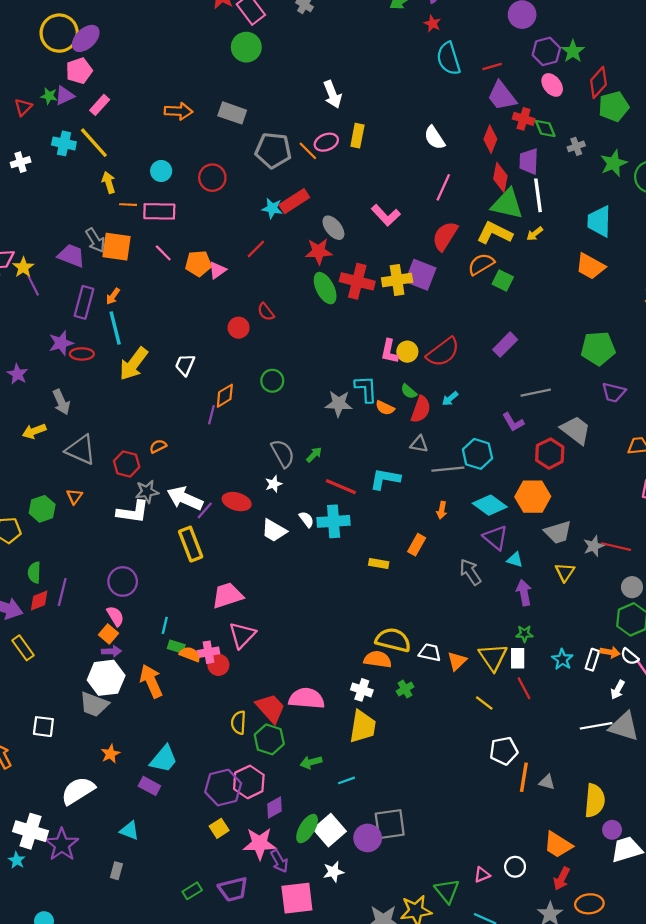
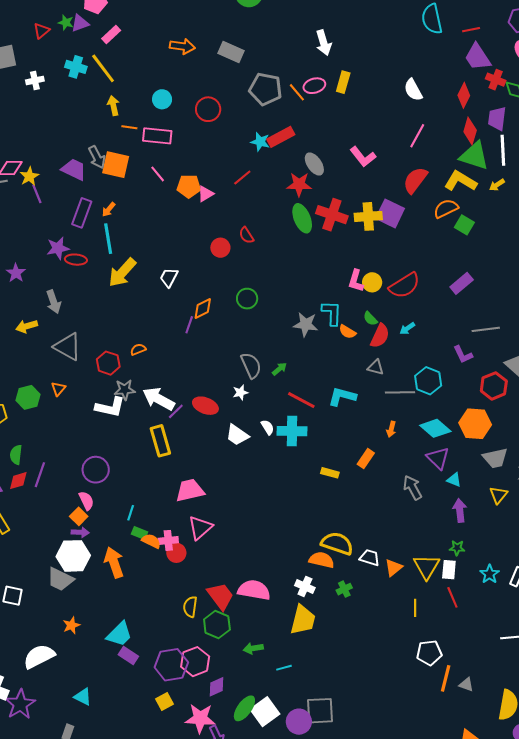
yellow line: (484, 703) -> (415, 608), turned 48
purple rectangle: (149, 786) -> (128, 655), moved

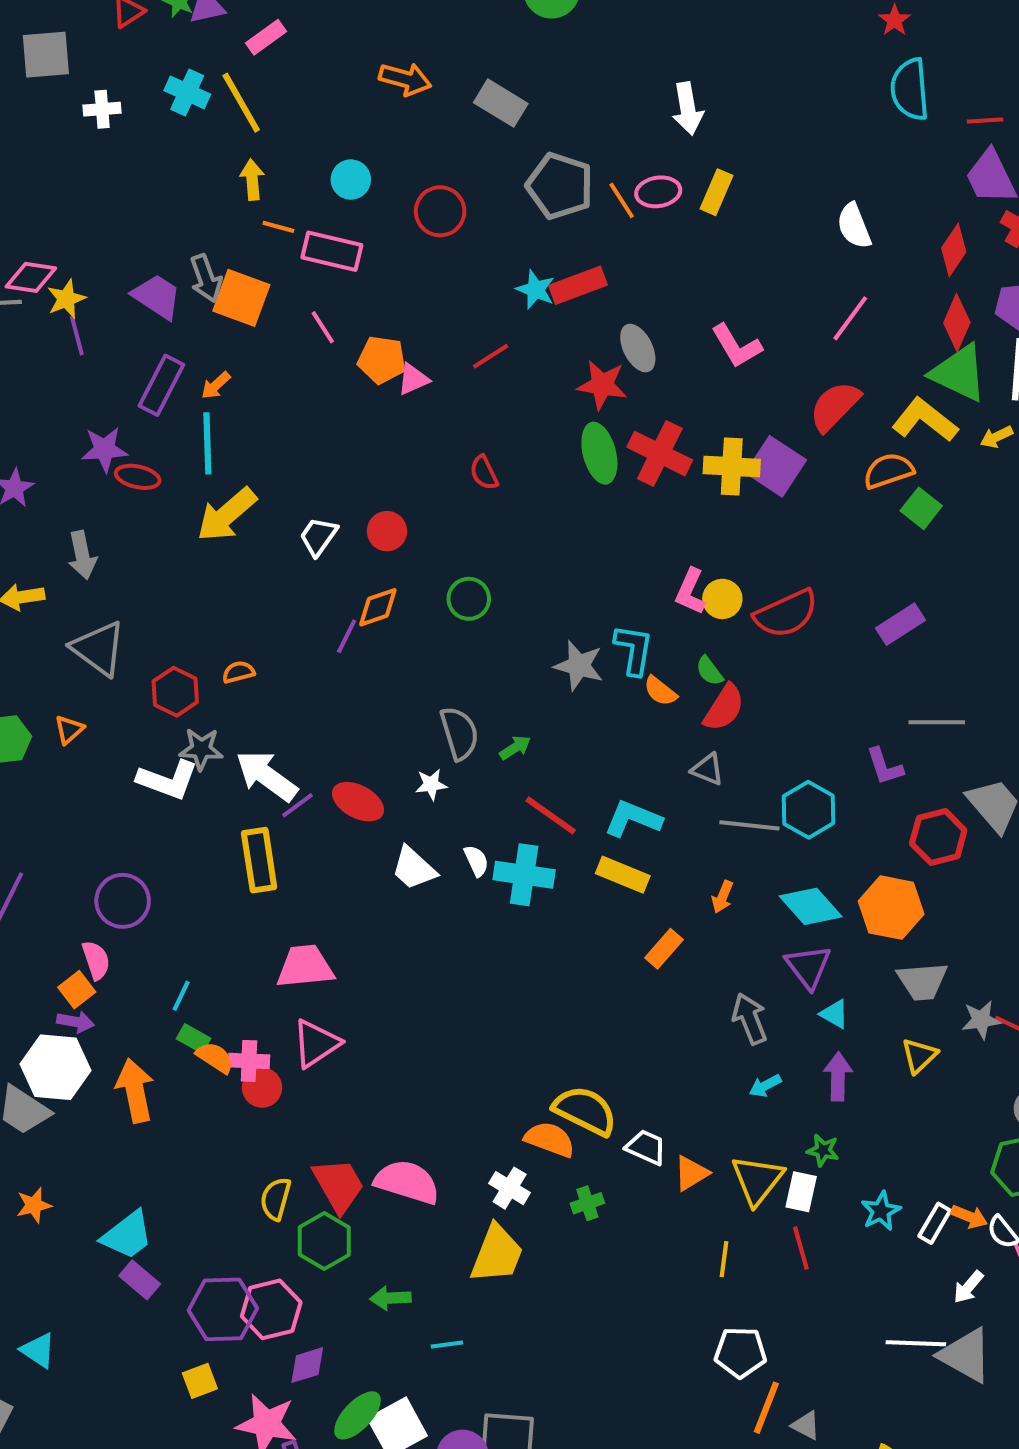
red circle: (220, 248) -> (387, 531), moved
cyan arrow: (407, 328) -> (765, 1086), moved
yellow rectangle: (330, 473) -> (623, 875), moved, size x1.4

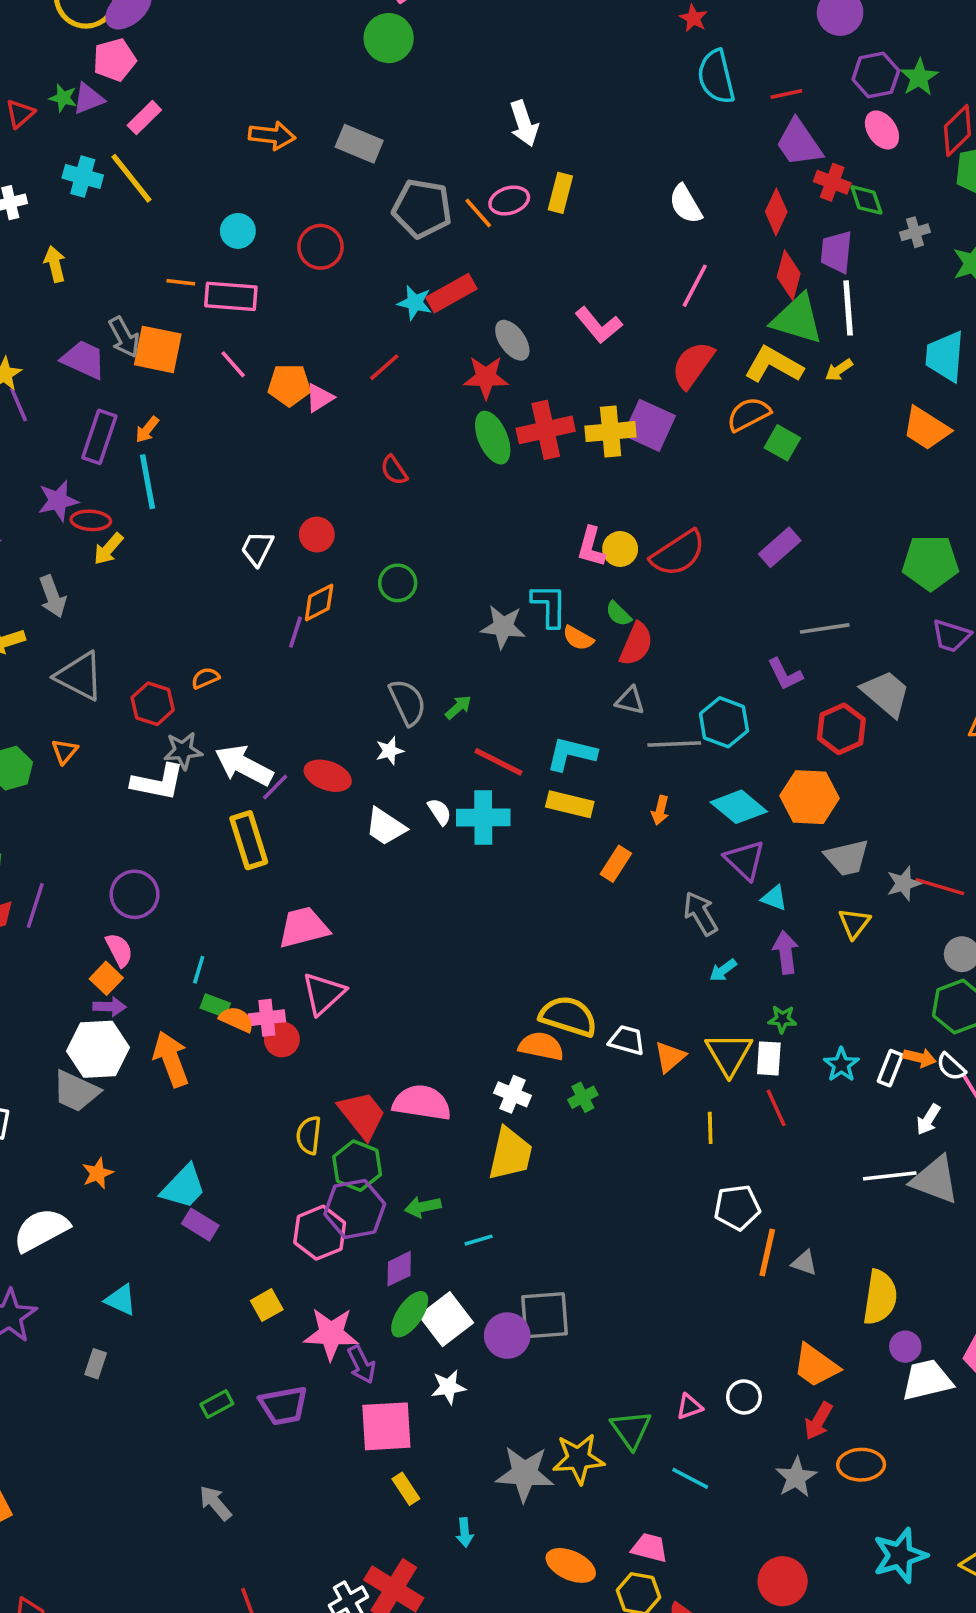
yellow arrow: (252, 180) -> (55, 264), moved
red cross: (660, 454) -> (546, 430), turned -30
yellow arrow: (227, 515) -> (108, 549), moved, size x0.6
purple hexagon: (223, 1309) -> (355, 1209), moved
purple diamond: (307, 1365) -> (399, 1269), moved

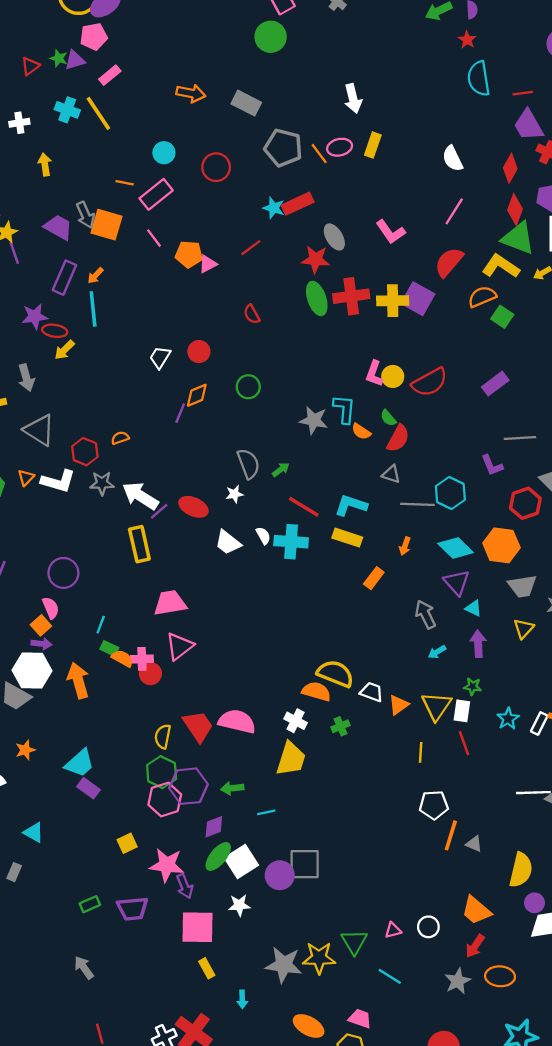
pink rectangle: (231, 296) -> (156, 194), turned -48
white L-shape: (158, 782) -> (58, 481), moved
green hexagon: (357, 1166) -> (162, 772), moved

